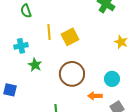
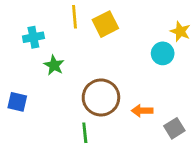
brown circle: (72, 74) -> (101, 97), moved
cyan circle: (112, 79) -> (163, 53), moved

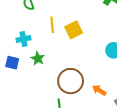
blue square: (17, 102) -> (12, 63), moved
orange arrow: (142, 111) -> (99, 90), turned 32

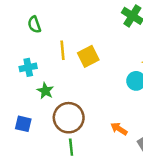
blue square: (12, 63) -> (23, 124), moved
brown circle: (71, 81) -> (69, 118), moved

